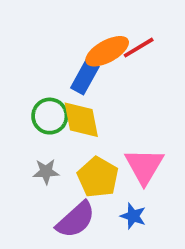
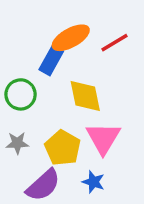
red line: (139, 48) -> (114, 43), moved
yellow diamond: (81, 120) -> (85, 96), moved

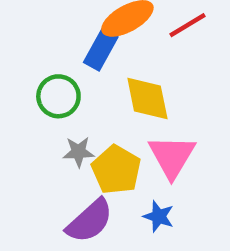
gray star: (17, 143) -> (78, 152), moved

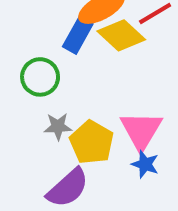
yellow diamond: (147, 99) -> (121, 35), moved, turned -36
blue star: (159, 216) -> (145, 164), moved

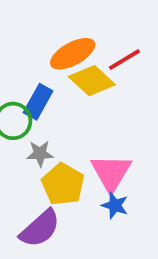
blue rectangle: (78, 35) -> (38, 102), moved
gray star: (58, 127) -> (40, 154), moved

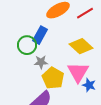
yellow diamond: (92, 81) -> (81, 46), moved
blue star: (115, 205) -> (89, 85), moved

